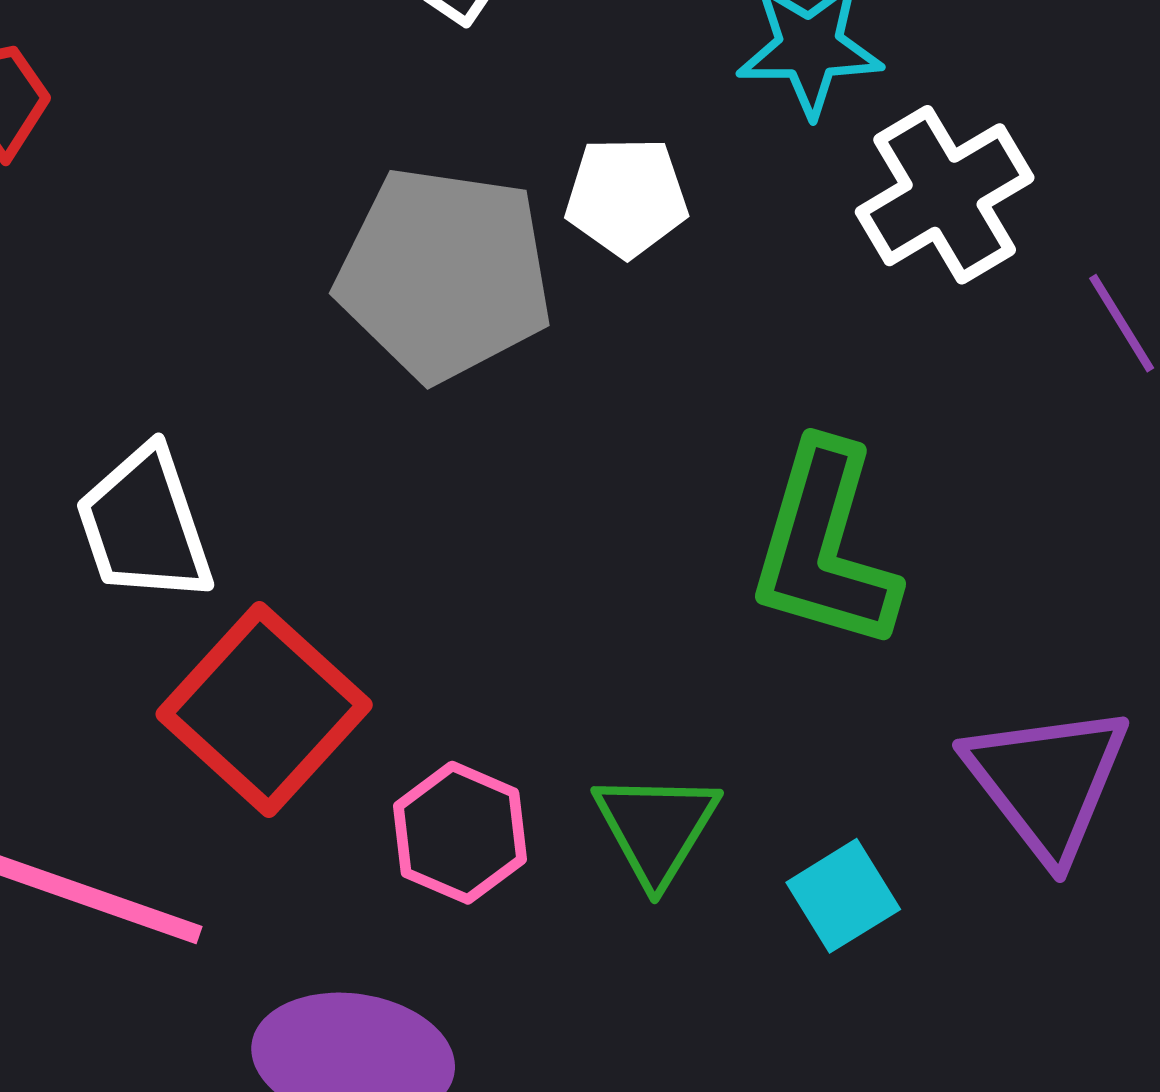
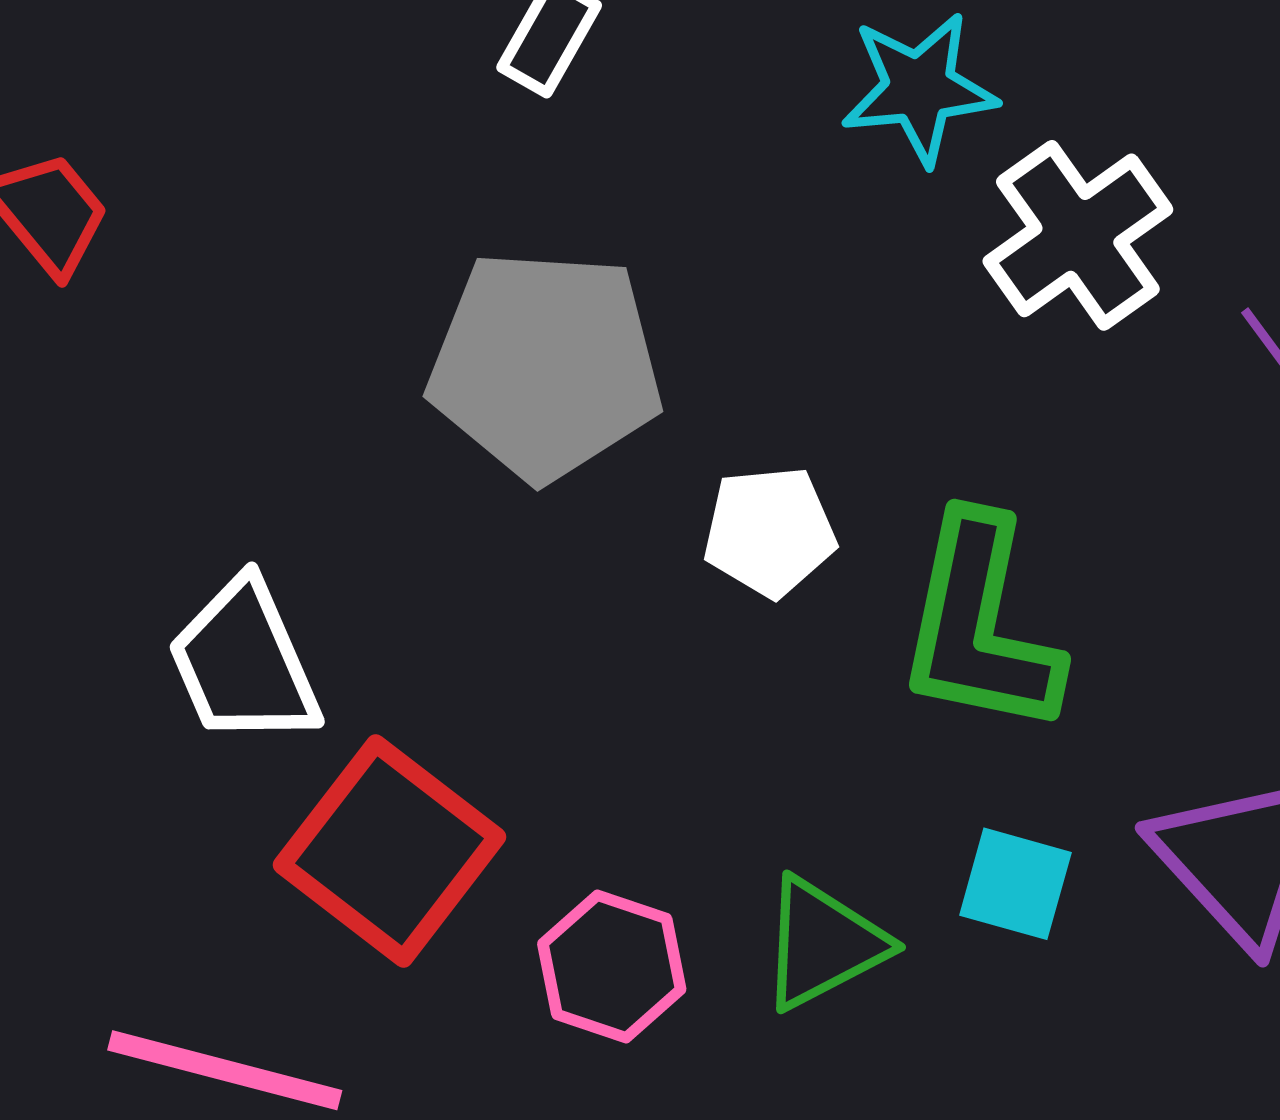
white pentagon: (627, 197) -> (769, 532), moved
green triangle: (656, 828) -> (823, 944), turned 36
cyan square: (843, 896) -> (1015, 884), moved, turned -38

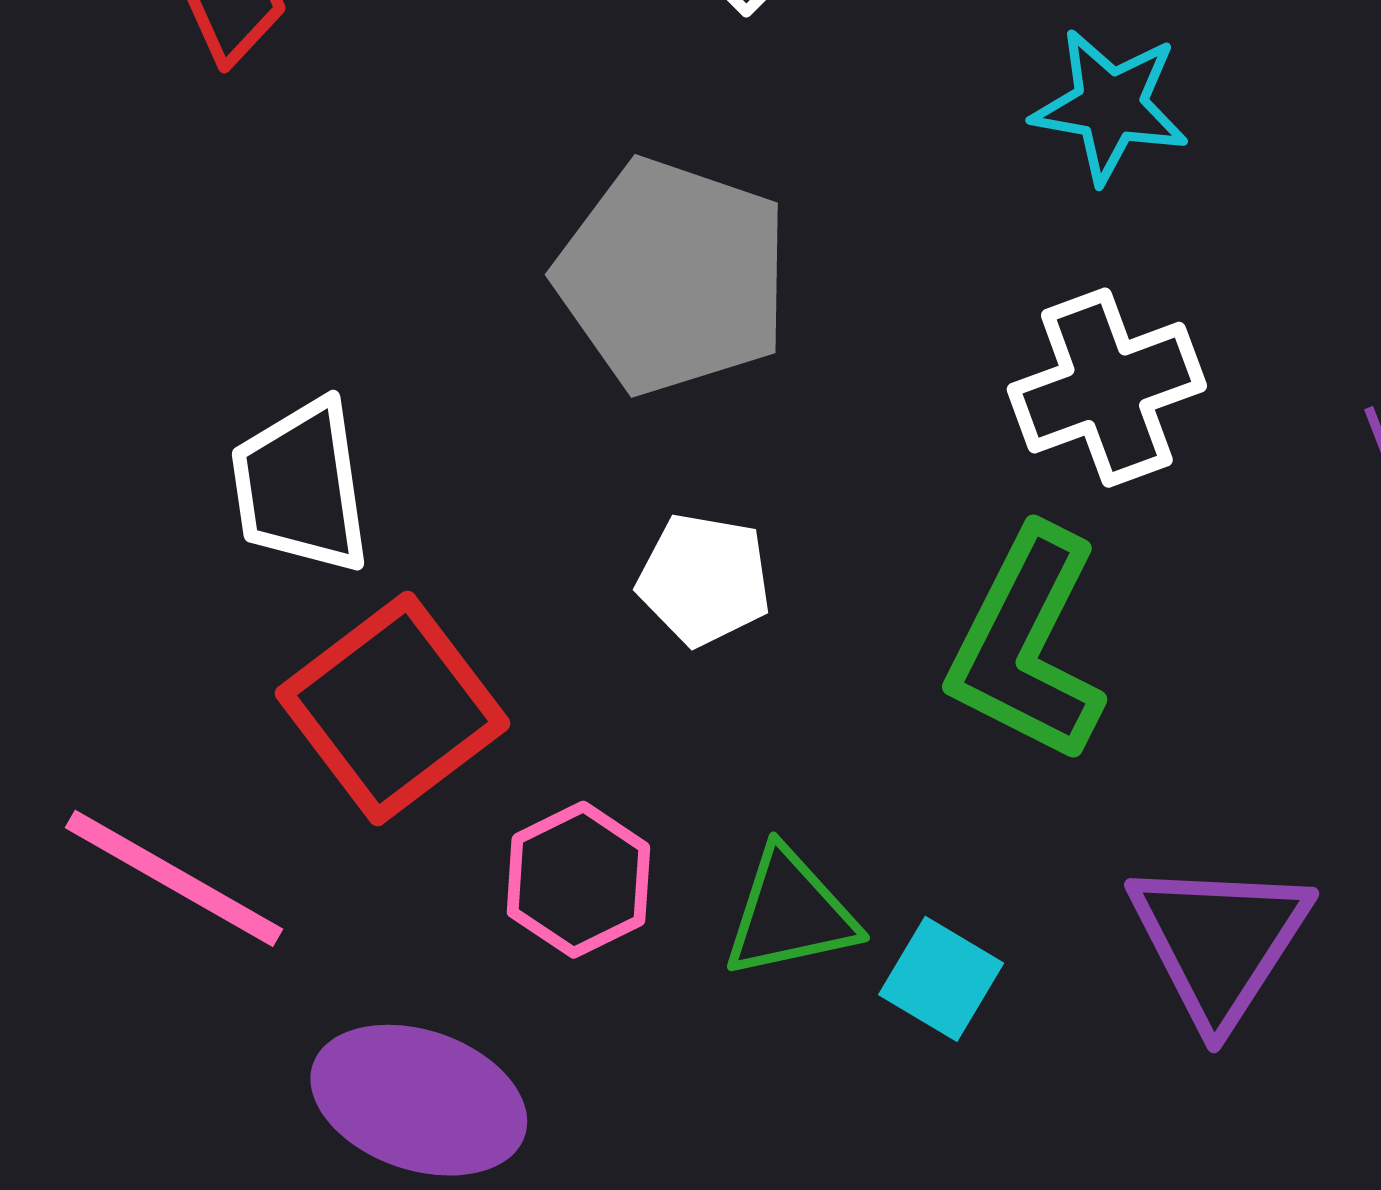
white cross: (1078, 235) -> (1107, 388), moved
white pentagon: (769, 532) -> (704, 579), moved
cyan square: (1015, 884) -> (941, 979), moved

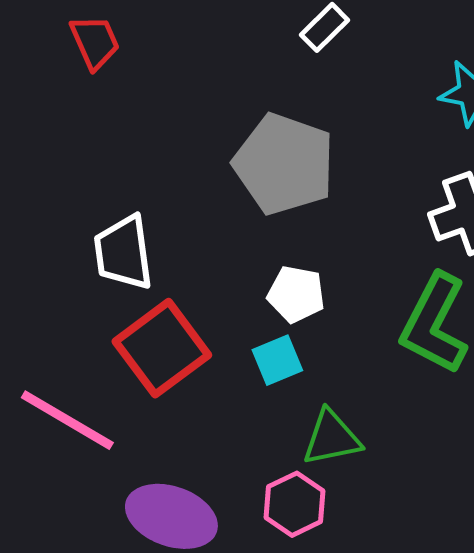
pink hexagon: (578, 880) -> (295, 504), moved
cyan square: (941, 979) -> (277, 360), moved, turned 36

